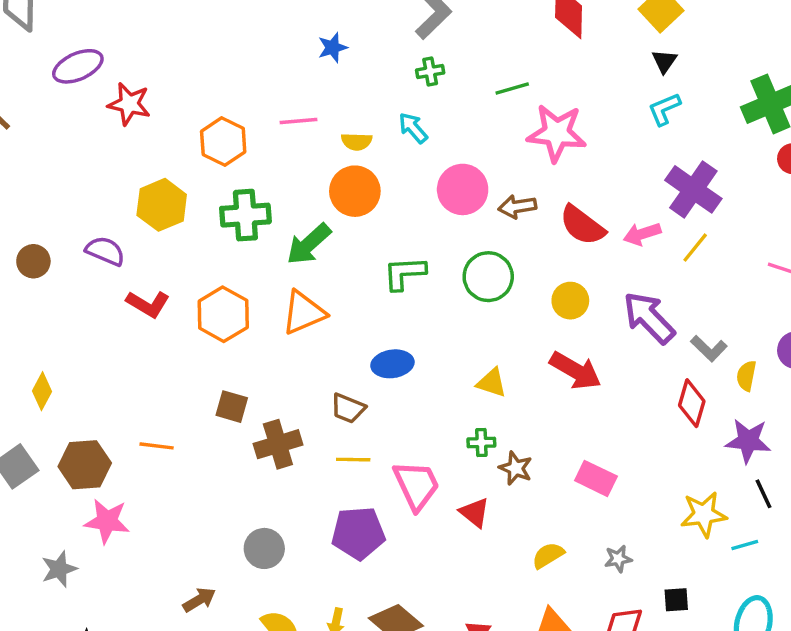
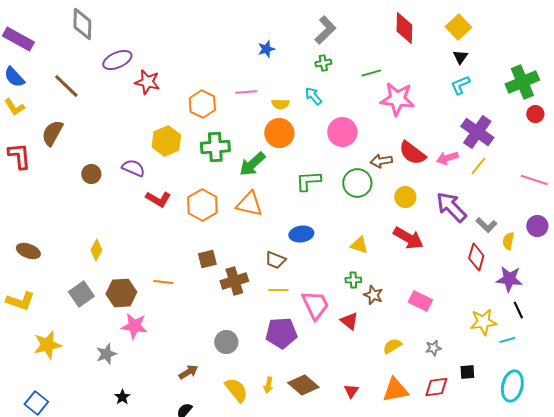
brown arrow: (517, 207) -> (381, 161), moved
orange triangle: (304, 313) -> (249, 204), turned 36
brown square: (232, 407) -> (207, 259), turned -30

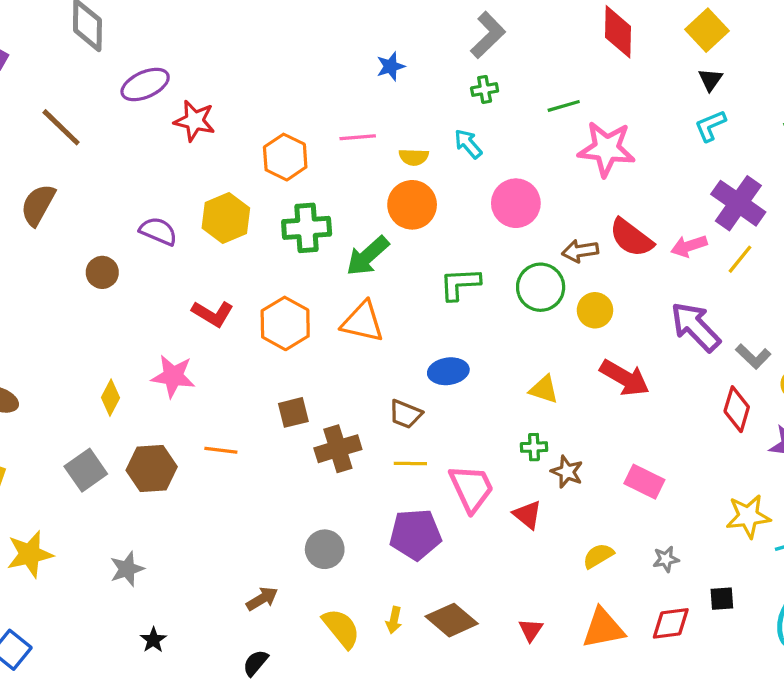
purple semicircle: (133, 168) -> (158, 231), moved
yellow circle: (405, 197) -> (595, 310), moved
pink star: (134, 326) -> (173, 376), moved

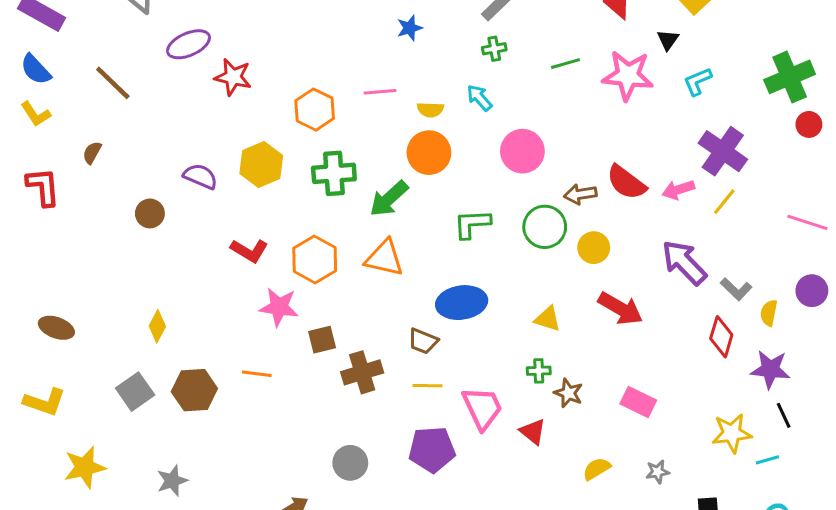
black triangle: (710, 80) -> (668, 40), moved
pink star: (607, 149) -> (628, 75), moved
brown semicircle: (38, 205) -> (92, 153), size x0.6
blue ellipse: (448, 371) -> (462, 303), size x1.4
pink star: (173, 376) -> (279, 307), moved

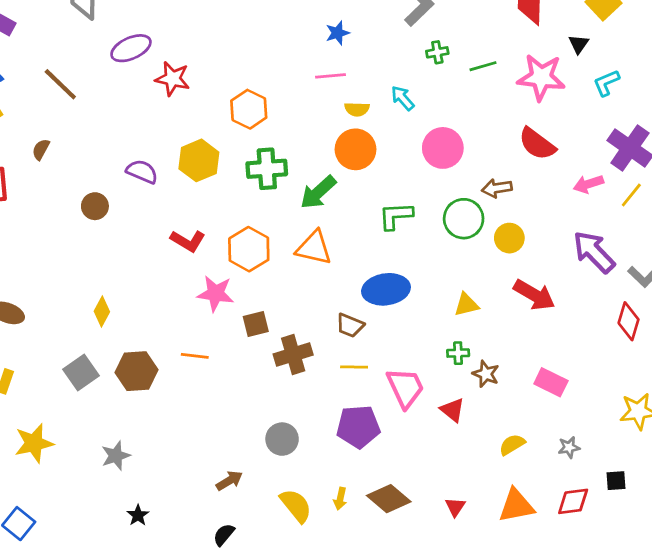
green cross: (494, 49) -> (437, 52), moved
pink line: (380, 92) -> (331, 76), moved
red semicircle: (626, 182) -> (537, 144), moved
yellow triangle: (548, 319) -> (466, 305), turned -32

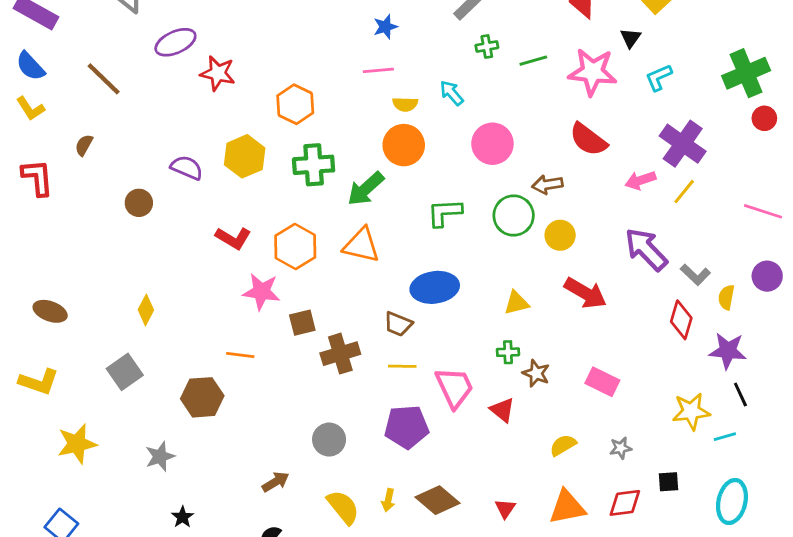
brown hexagon: (137, 371) -> (202, 397), moved

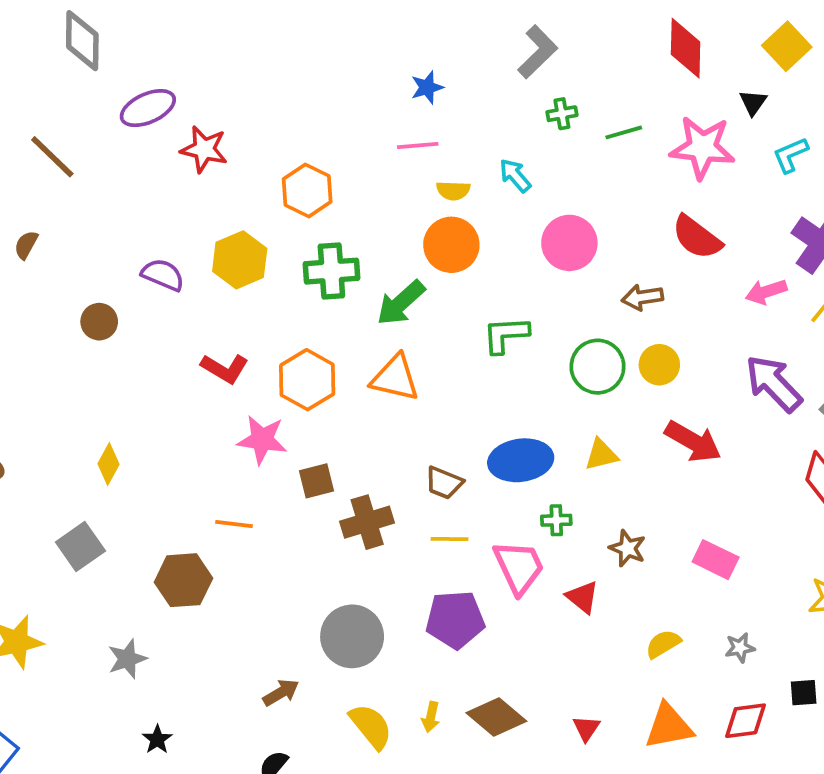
green circle: (514, 216) -> (598, 367), moved
blue ellipse: (435, 287) -> (521, 460), moved
green cross: (508, 352) -> (556, 520), moved
gray circle: (329, 440) -> (352, 636), size x1.4

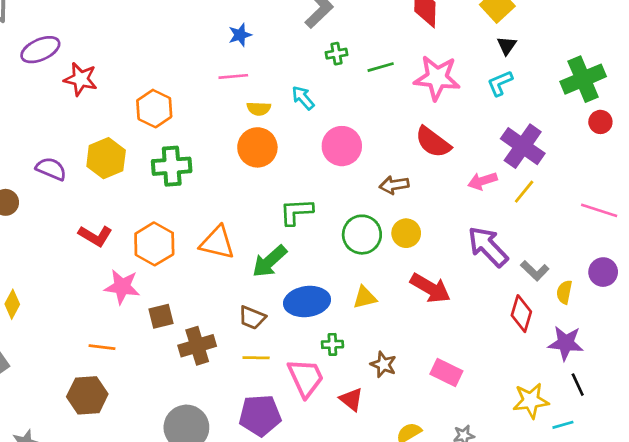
black triangle: (753, 102) -> (507, 46), moved
green arrow: (401, 303) -> (269, 261), moved
brown hexagon: (183, 580) -> (87, 395), moved

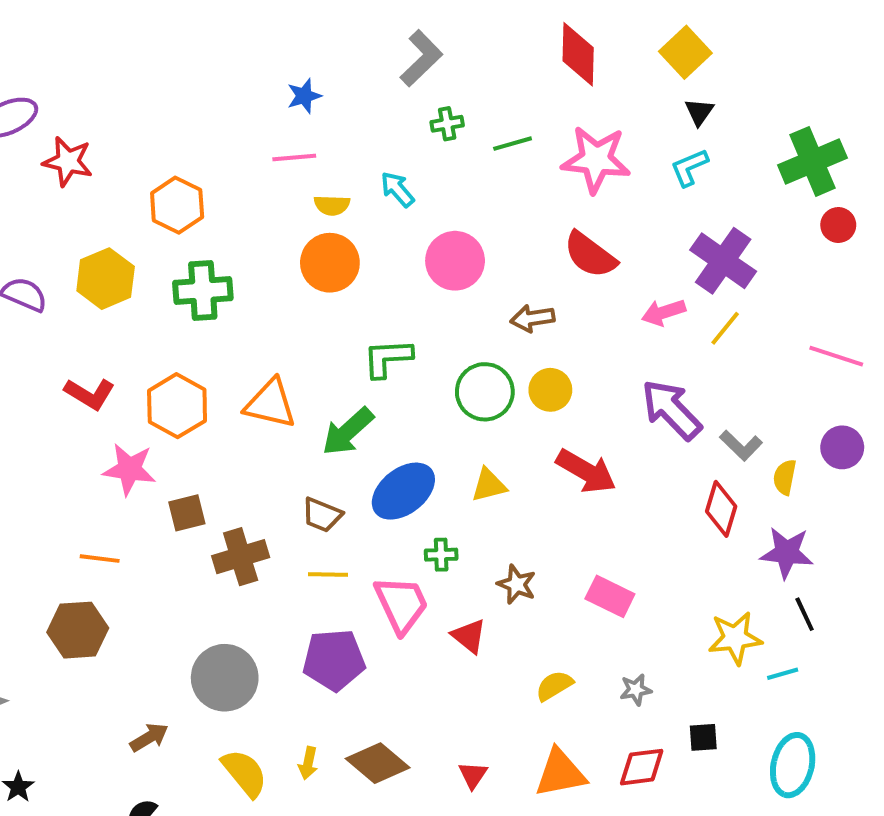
blue ellipse: (307, 302) -> (403, 491), turned -30

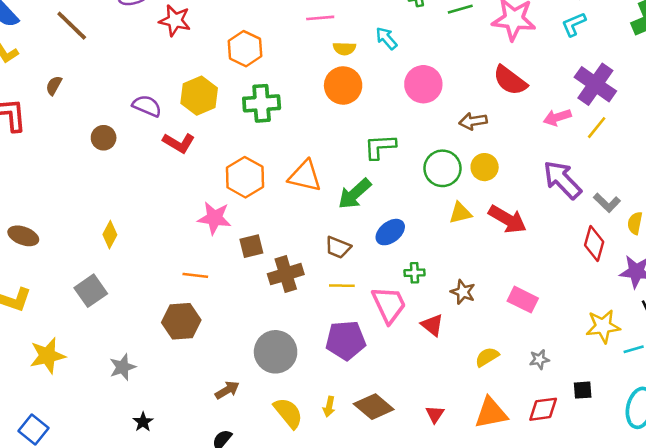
red L-shape: (90, 394) -> (179, 143), moved
yellow triangle: (489, 485) -> (460, 213), moved
blue ellipse: (403, 491) -> (390, 232), size x0.7

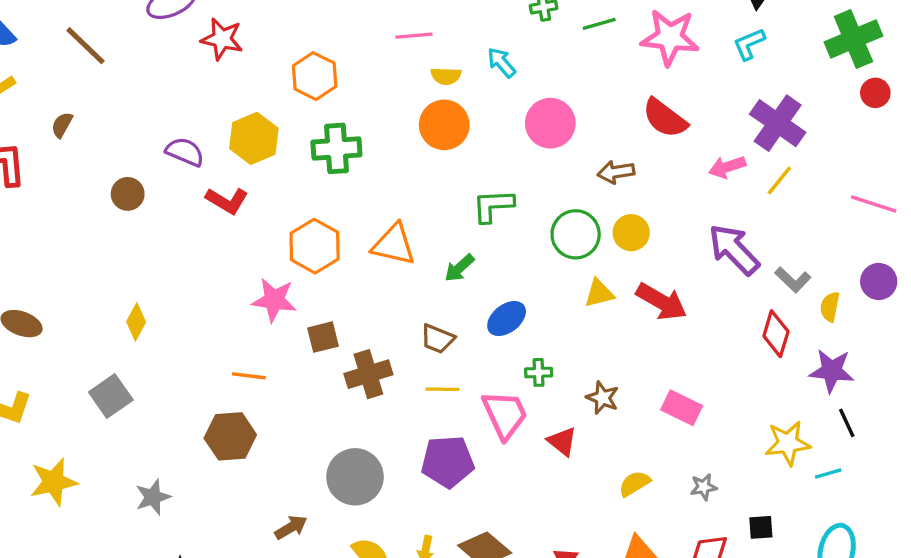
green arrow: (355, 194) -> (459, 268), size x0.7

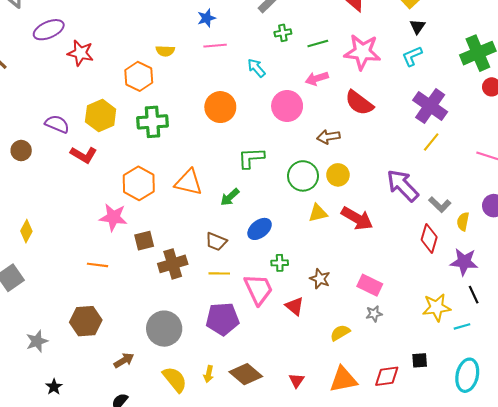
pink line: (414, 36) -> (215, 46), moved
yellow semicircle: (446, 76) -> (165, 51), moved
pink arrow: (727, 167) -> (317, 78), moved
brown hexagon: (230, 436) -> (86, 321), moved
gray star: (704, 487) -> (374, 314), moved

